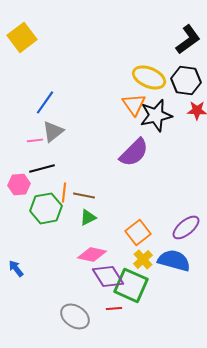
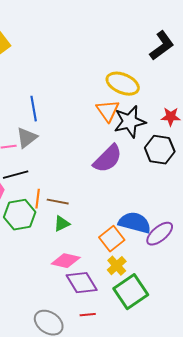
black hexagon: (186, 80) -> (160, 150), moved
blue line: (45, 102) -> (34, 109), moved, turned -45
blue semicircle: (174, 260) -> (135, 223), moved
green square: (131, 285) -> (131, 292), moved, turned 32

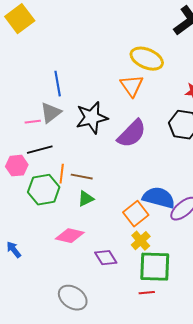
black star: (130, 122) -> (92, 118), moved
pink diamond: (66, 261) -> (70, 236), moved
purple diamond: (82, 283) -> (106, 258), size x0.7
green square: (131, 292) -> (155, 267), turned 36
red line: (88, 315) -> (147, 293), moved

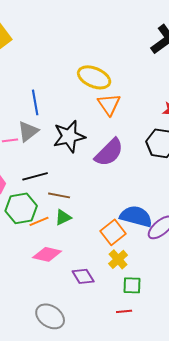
yellow ellipse: (147, 59) -> (94, 77), moved
black line: (40, 150) -> (35, 176), moved
orange line: (62, 174) -> (39, 221), moved, turned 60
green square: (155, 267) -> (132, 285), size x0.6

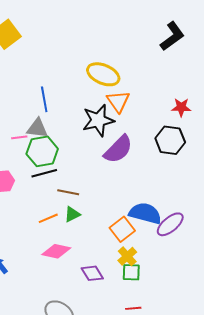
gray triangle: (28, 131) -> (37, 128), turned 45
black star: (69, 136) -> (98, 120), moved
green hexagon: (21, 208) -> (42, 151), moved
green square: (132, 285) -> (131, 272), moved

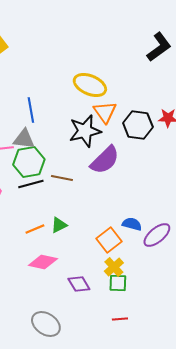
black hexagon: (170, 140) -> (138, 125), moved
brown line: (68, 192) -> (62, 178), moved
blue semicircle: (145, 213) -> (132, 224), size x0.6

